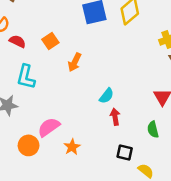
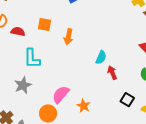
orange square: (50, 41) -> (44, 24), turned -32
black square: (125, 152) -> (127, 100), turned 32

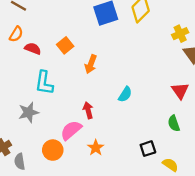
orange square: (44, 24) -> (65, 45), turned 32
red arrow: (112, 73) -> (88, 110), moved
black square: (127, 100) -> (148, 149), turned 32

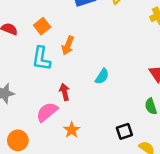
cyan L-shape: (44, 83) -> (41, 59), moved
orange circle: (53, 150) -> (18, 140), moved

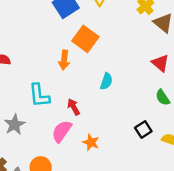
orange square: (42, 26) -> (85, 39), moved, size x1.5
cyan L-shape: (41, 59) -> (39, 95), moved

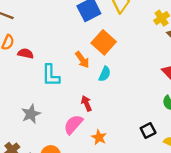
orange arrow: (64, 60) -> (82, 60), turned -48
cyan semicircle: (106, 81) -> (105, 74), moved
cyan L-shape: (39, 95) -> (51, 75), moved

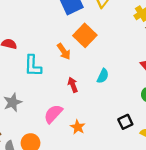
cyan semicircle: (105, 74) -> (103, 76), moved
red arrow: (86, 103) -> (73, 85), moved

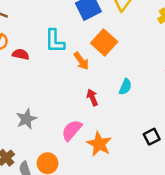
cyan L-shape: (33, 66) -> (55, 41), moved
orange star: (78, 127) -> (99, 144), size x1.5

